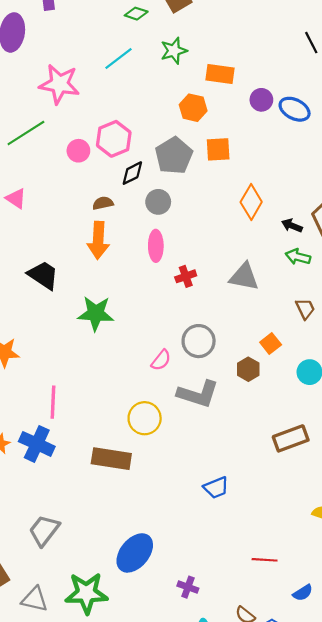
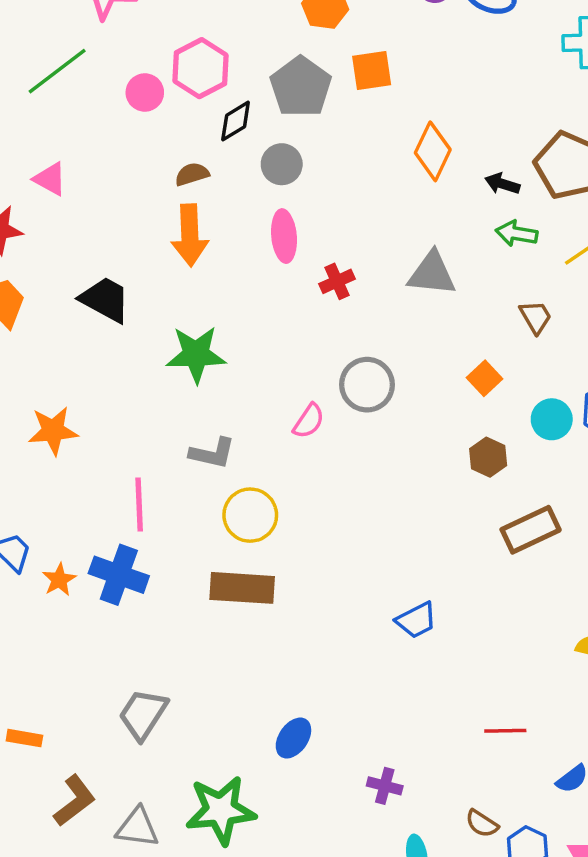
brown hexagon: (248, 369) -> (488, 457), moved
gray L-shape: (198, 394) -> (212, 453), moved, size x0.7
yellow circle: (145, 418) -> (250, 515), moved
blue ellipse: (135, 553) -> (293, 738), size x0.6

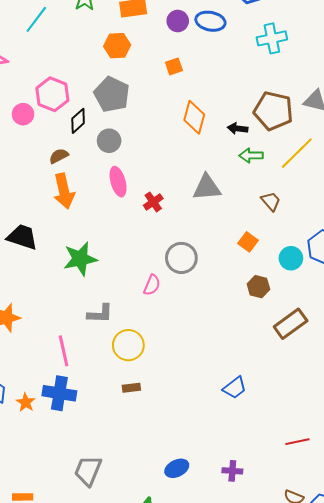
orange square: (372, 70) -> (174, 66), moved, size x0.7
brown rectangle: (242, 588) -> (131, 388), size x0.5
blue ellipse: (293, 738) -> (177, 468), turned 40
purple cross: (385, 786) -> (232, 471), moved

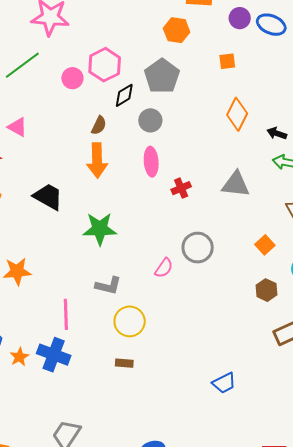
brown semicircle: (59, 156) -> (99, 125), turned 132

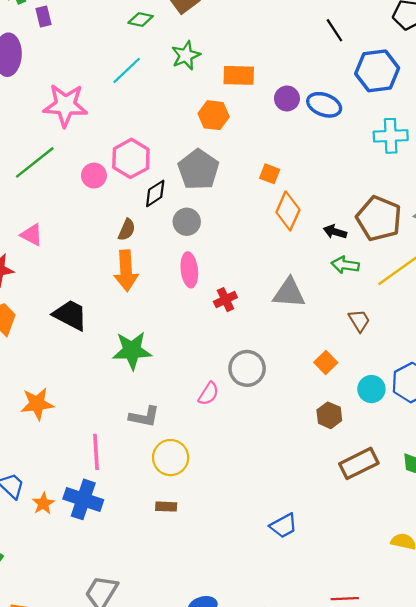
orange square: (227, 61) -> (270, 174), moved, turned 30

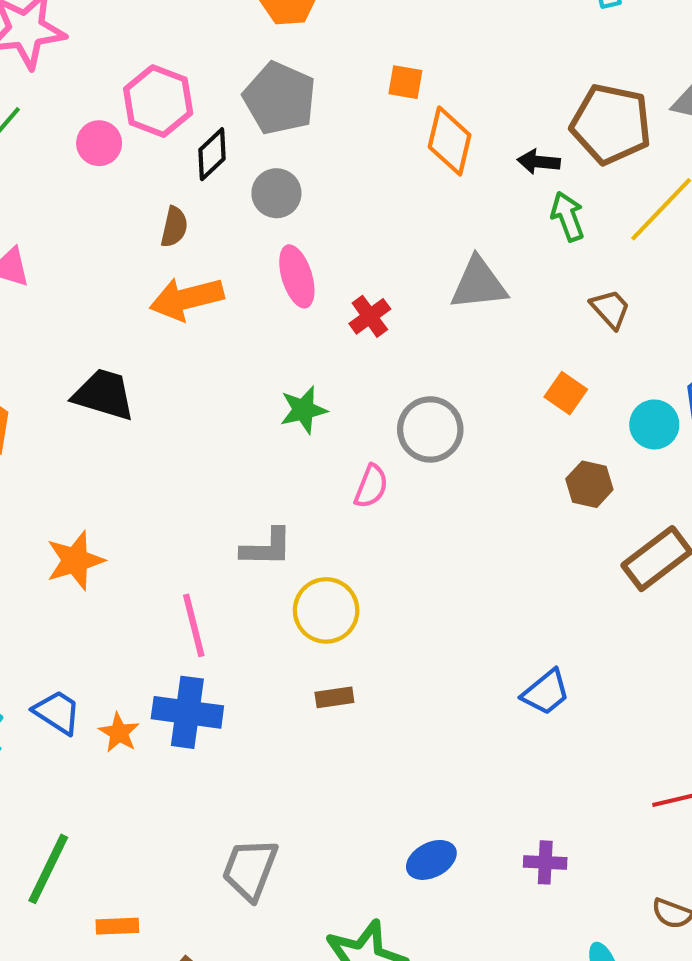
green arrow: (345, 265) -> (568, 216), turned 72
orange arrow: (126, 271) -> (187, 299), turned 90
green star: (132, 350) -> (303, 410), moved, size x0.7

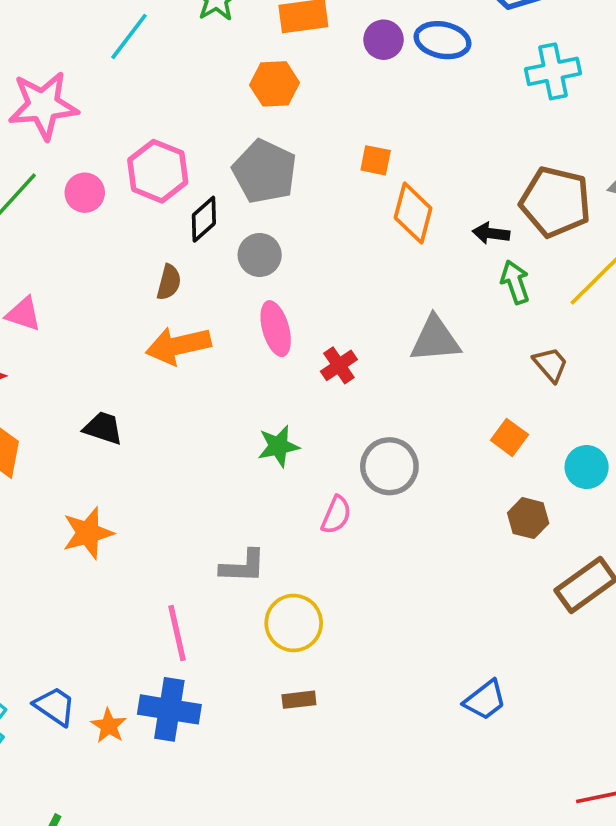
pink circle: (99, 143) -> (85, 193), moved
black trapezoid: (104, 395) -> (103, 428), size x0.7
orange star: (75, 560) -> (88, 533), moved

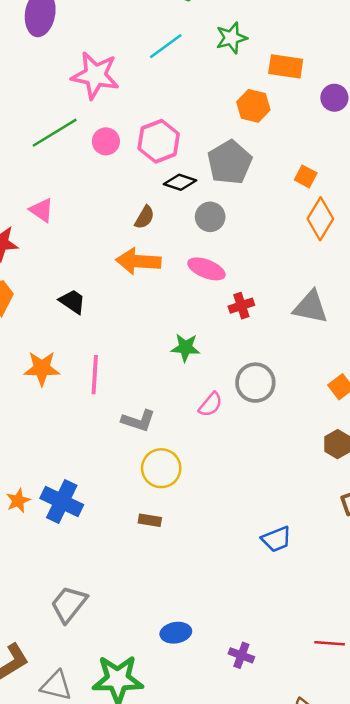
black diamond: (204, 219) -> (180, 182), turned 44
pink ellipse: (276, 329) -> (206, 269), turned -69
pink line: (177, 633) -> (95, 375), moved
blue trapezoid: (485, 700) -> (276, 539), moved

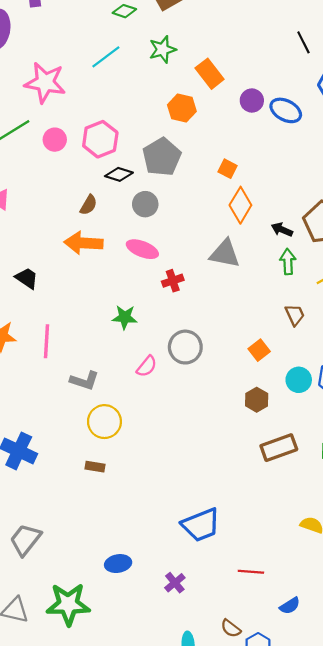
orange rectangle: (286, 66) -> (210, 74), turned 44
gray triangle: (311, 307) -> (225, 254), moved
blue trapezoid: (276, 539) -> (201, 525), moved, size x1.5
purple cross: (241, 655) -> (175, 583), turned 30

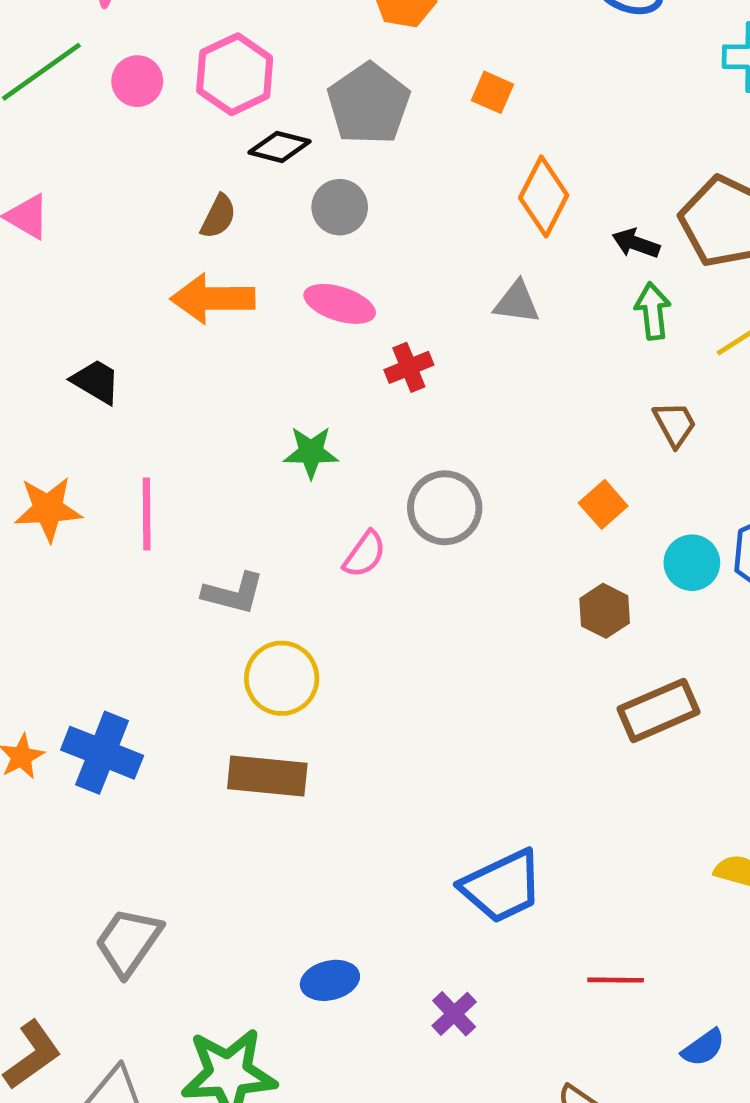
orange square: (228, 169) -> (493, 92), moved
gray triangle: (225, 254) -> (517, 302), size x0.7
brown rectangle: (95, 467) -> (267, 776), size x1.8

